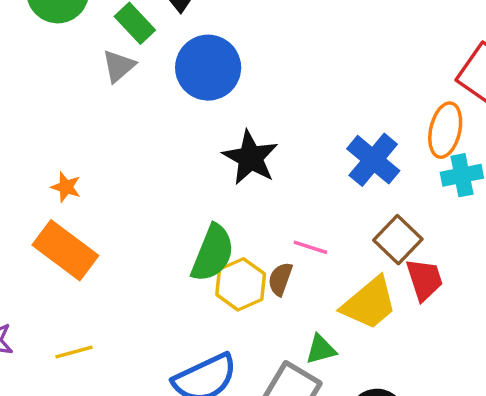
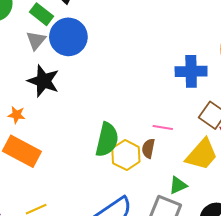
blue circle: (208, 68) -> (68, 37), moved
black star: (250, 158) -> (43, 81), moved
blue cross: (373, 160) -> (191, 71), turned -32

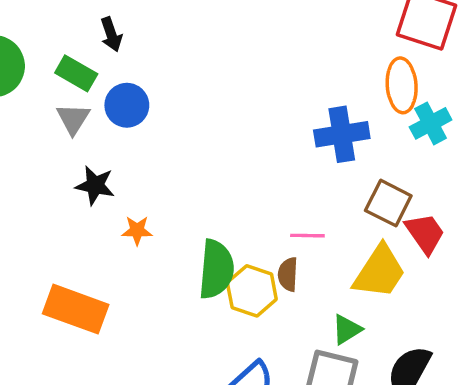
blue circle: (68, 37) -> (127, 105), size x0.7
black star: (43, 81) -> (95, 185), size x0.7
orange star: (17, 115) -> (137, 230), moved

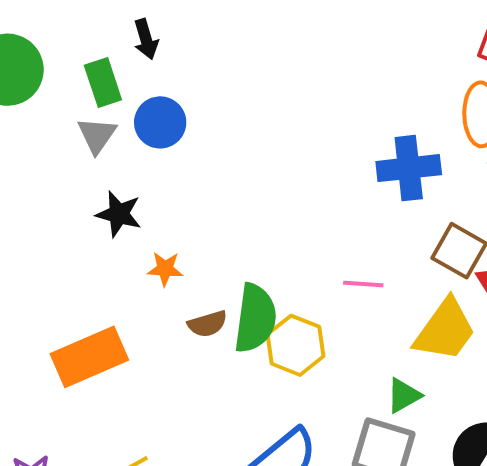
green rectangle: (76, 73) -> (103, 83), turned 39
brown semicircle: (288, 274) -> (207, 324), moved, turned -112
orange rectangle: (76, 309) -> (89, 357), turned -46

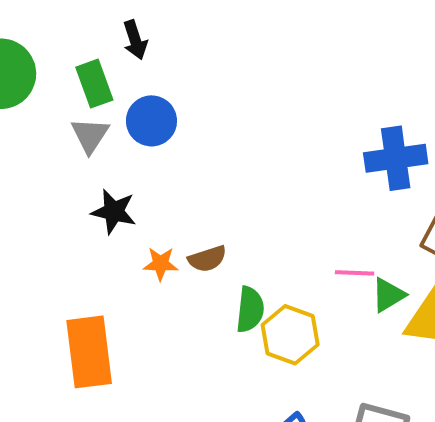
green semicircle: (255, 318) -> (250, 309), size x0.7
brown semicircle: (207, 324) -> (207, 259), moved
orange rectangle: (89, 357) -> (89, 352), turned -72
green triangle: (404, 395) -> (388, 295), moved

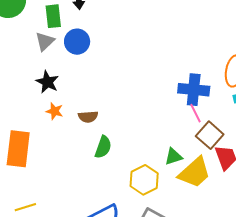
orange star: (161, 264) -> (55, 111), moved
pink line: (355, 273) -> (196, 113), moved, turned 48
yellow hexagon: (290, 335) -> (144, 180), moved

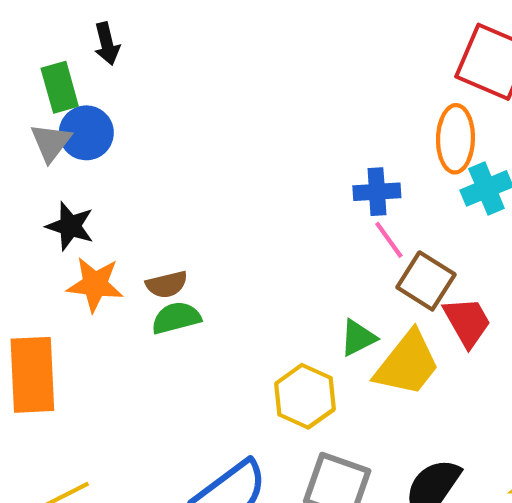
blue circle: (77, 42) -> (86, 133), moved
blue cross: (194, 90) -> (377, 192), size x0.7
orange star: (55, 111) -> (95, 284), size x1.5
green semicircle: (103, 147) -> (176, 318), moved, turned -115

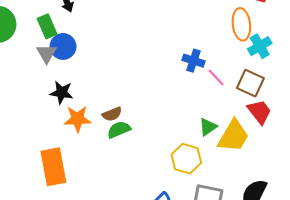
blue cross: (377, 192) -> (193, 61), moved, turned 30
brown square: (426, 281) -> (250, 83), moved

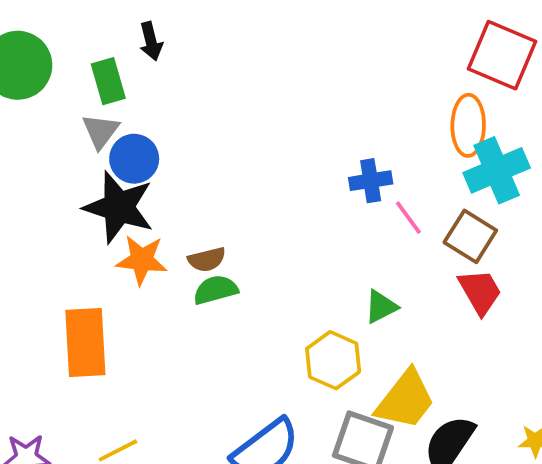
blue circle: (63, 46) -> (134, 159), moved
cyan cross: (260, 46) -> (497, 170), size x1.4
blue cross: (193, 61) -> (371, 181), turned -35
black star: (62, 93) -> (119, 207), size x1.6
yellow trapezoid: (233, 136) -> (405, 400), moved

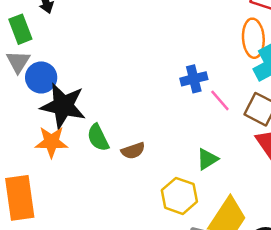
black star: (119, 207) -> (63, 106), moved
brown semicircle: (207, 259) -> (133, 151), moved
green semicircle: (216, 290) -> (98, 138), moved, turned -96

